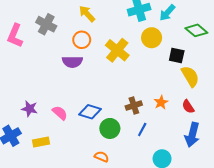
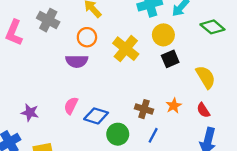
black square: (177, 55) -> (170, 59), moved, turned -35
brown cross: (134, 106) -> (144, 109), turned 35
pink semicircle: (60, 113) -> (71, 106), moved, turned -105

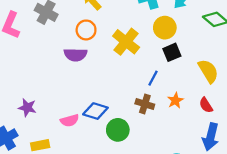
pink semicircle: (71, 106) -> (70, 120), moved, turned -132
blue line: (153, 135) -> (153, 78), moved

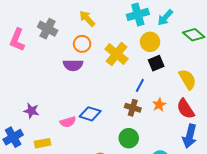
red semicircle: (206, 105) -> (186, 109), size x1.5
green circle: (118, 130) -> (129, 138), moved

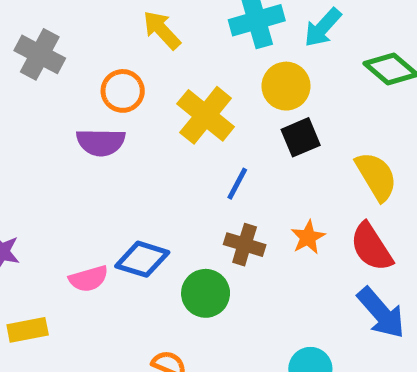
yellow arrow: (87, 19) -> (162, 30), moved
blue line: (140, 85) -> (237, 184), moved
blue arrow: (190, 136) -> (381, 313), turned -55
green circle: (129, 138) -> (206, 293), moved

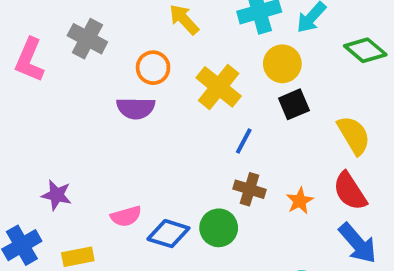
orange star: (308, 237) -> (300, 201), moved
blue diamond: (142, 259) -> (168, 234), moved

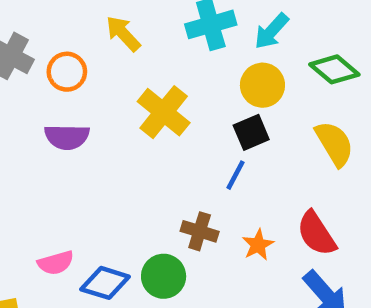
yellow circle: (282, 64) -> (262, 85), moved
orange circle: (153, 68) -> (67, 72), moved
yellow semicircle: (354, 135) -> (334, 144), moved
blue line: (244, 141) -> (235, 175), moved

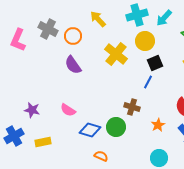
yellow circle: (262, 85) -> (145, 41), moved
purple semicircle: (67, 137) -> (73, 65), turned 54
orange star: (258, 245) -> (158, 125), moved
pink semicircle: (56, 263) -> (68, 110), moved, turned 49

